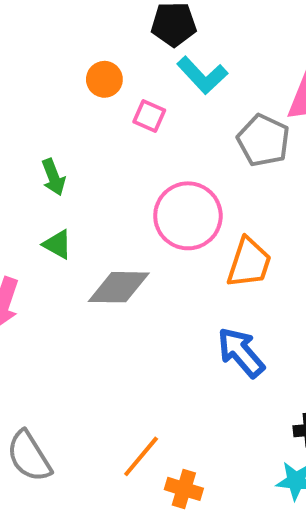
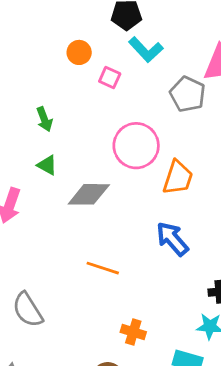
orange line: (141, 456) -> (103, 268), moved, turned 68

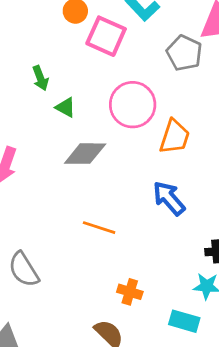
pink square: (110, 78) -> (106, 36), size x1.8
green triangle: (47, 165) -> (66, 107), moved

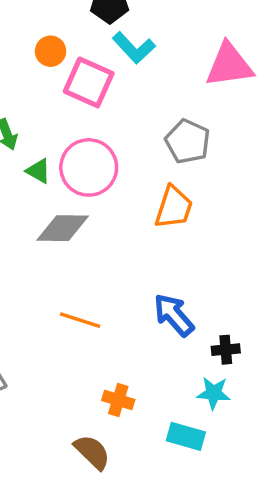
gray pentagon: (184, 53) -> (188, 141), moved
pink circle: (133, 105) -> (89, 167), moved
blue arrow: (169, 198) -> (174, 315), moved

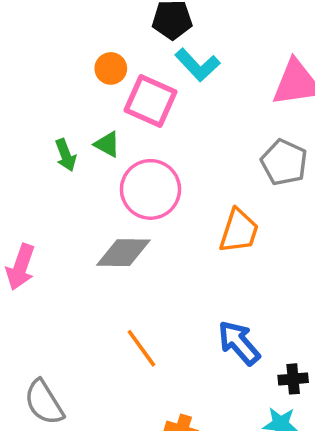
gray pentagon: (188, 141) -> (284, 162), moved
green triangle: (38, 171) -> (107, 144), moved
orange line: (80, 320) -> (141, 348), turned 36

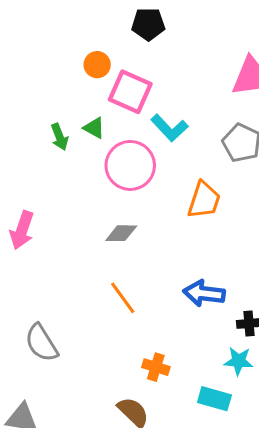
cyan L-shape: (197, 65) -> (169, 128), moved
gray diamond: (123, 253) -> (121, 233), moved, size x0.7
blue arrow: (239, 343) -> (204, 293), turned -42

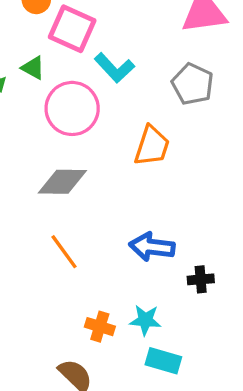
gray diamond: (121, 233) -> (62, 182), size x1.4
cyan star: (239, 361) -> (145, 320), moved

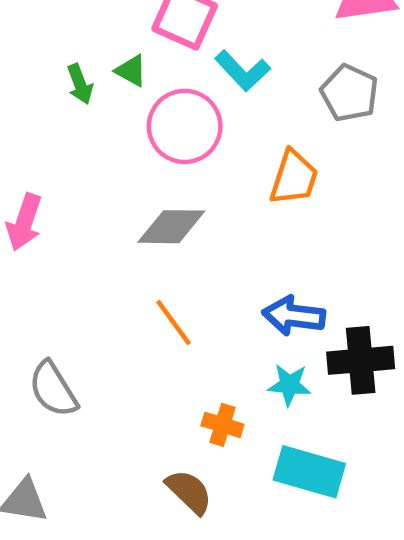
black cross: (201, 279) -> (361, 360), size x1.8
cyan star: (145, 320) -> (289, 385), moved
cyan rectangle: (163, 361) -> (309, 472), size x1.4

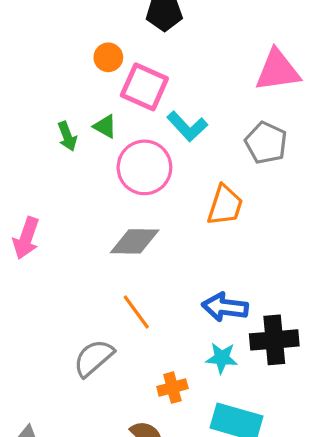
gray semicircle: (53, 389) -> (94, 358), moved, turned 81
orange cross: (222, 425) -> (172, 388), turned -32

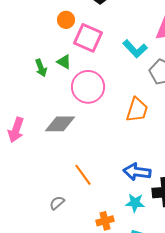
cyan L-shape: (187, 126) -> (135, 49), moved
gray diamond: (135, 241) -> (60, 124), moved
gray semicircle: (94, 358) -> (57, 203), size x0.6

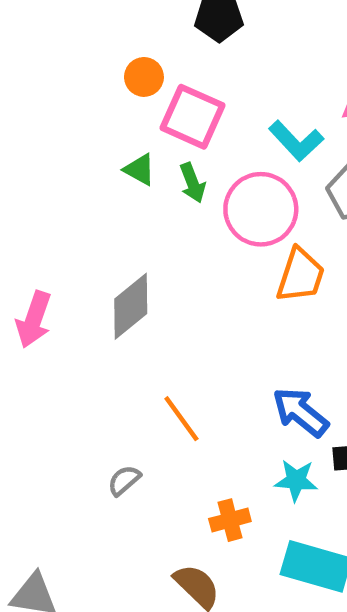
green arrow: (41, 68) -> (192, 183), moved
pink circle: (88, 87) -> (261, 209), moved
gray diamond: (60, 124) -> (131, 306), turned -40
blue arrow: (137, 172) -> (300, 412), turned 32

